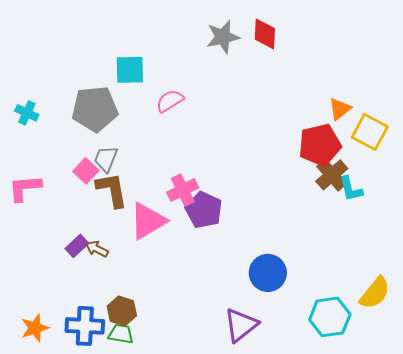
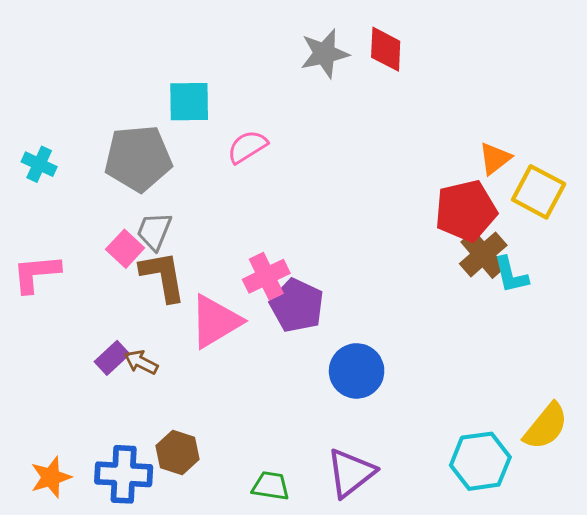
blue circle: (268, 273) -> (357, 371), moved
green trapezoid: (121, 334) -> (271, 486), moved

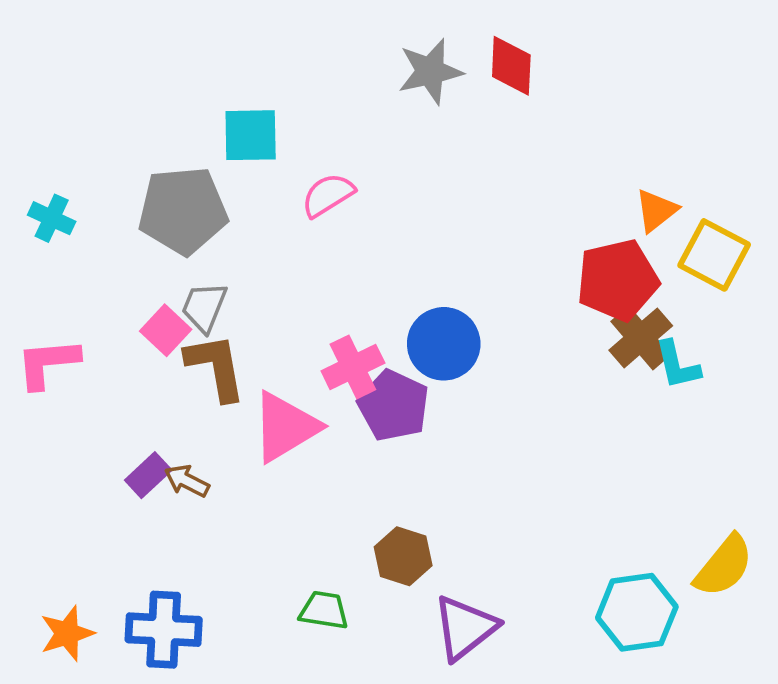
blue circle: (357, 371) -> (444, 344), moved
brown hexagon: (177, 452) -> (403, 556), moved
green trapezoid: (271, 486) -> (324, 610), moved

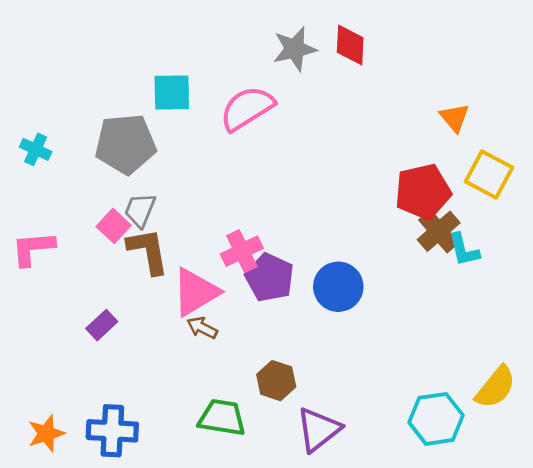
pink semicircle: (328, 195) -> (247, 108), moved, size x1.5
orange triangle: (656, 211) -> (455, 118), moved, turned -32
blue circle: (444, 344) -> (338, 287), moved
brown arrow: (187, 481) -> (202, 328), moved
green trapezoid: (324, 610) -> (222, 418), size x1.4

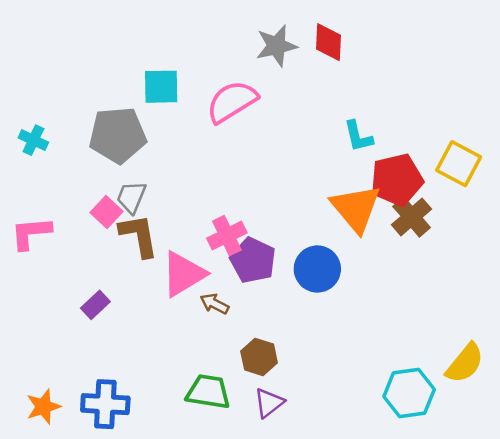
orange triangle: (455, 118) -> (356, 208), moved, size x1.8
cyan L-shape: (464, 250) -> (358, 136), moved
brown arrow: (202, 328) -> (214, 304), moved
purple triangle: (318, 429) -> (269, 403), moved, size x0.7

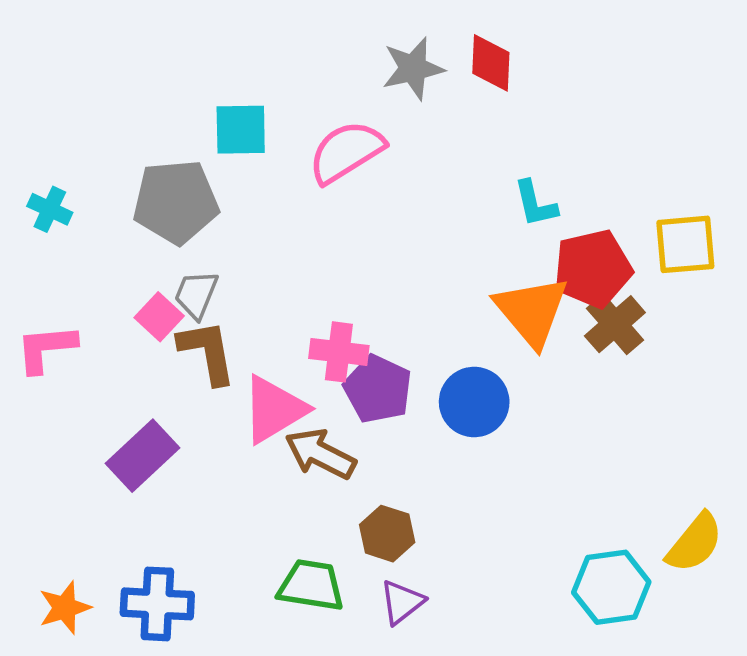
yellow square: (459, 164) -> (685, 244), turned -33
pink cross: (227, 236) -> (339, 352), turned 33
brown arrow: (214, 304) -> (320, 454), size x1.6
purple rectangle: (95, 305) -> (142, 456), size x1.6

